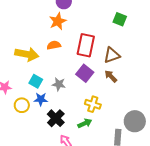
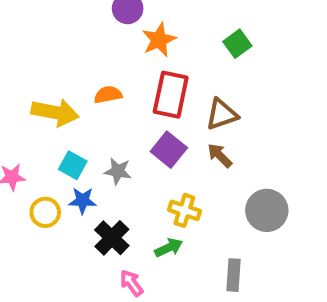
green square: (120, 19) -> (237, 44), turned 32
orange star: (58, 21) -> (159, 40), moved
gray circle: (135, 121) -> (267, 210), moved

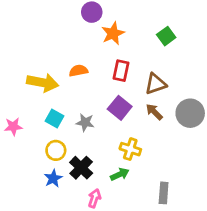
red rectangle: (171, 95) -> (121, 71), size x0.7
blue star: (82, 201) -> (53, 178), moved, turned -30
gray circle: (267, 210) -> (190, 113), moved
yellow circle: (45, 212) -> (56, 150), moved
pink arrow: (132, 283) -> (94, 198), turned 54

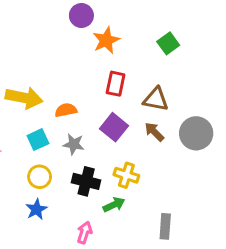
orange semicircle: (78, 71) -> (66, 110), moved
brown triangle: (156, 84) -> (156, 99), turned 30
cyan square: (55, 118) -> (38, 140), turned 36
black cross: (81, 168) -> (86, 181), moved, turned -30

